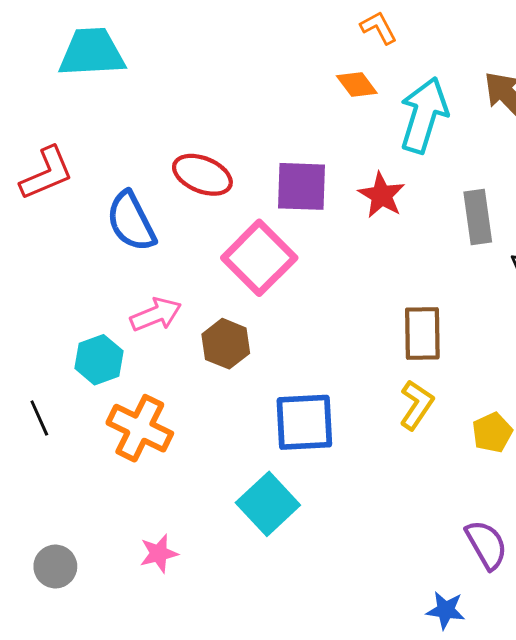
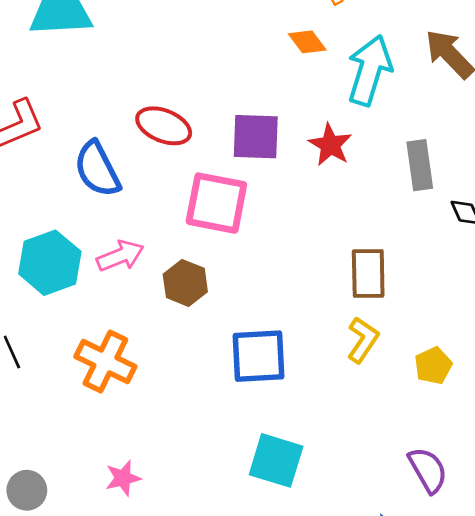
pink square: (259, 258) -> (216, 203), turned -34
cyan hexagon: (99, 360) -> (50, 263), moved, size x1.4
cyan square: (268, 504) -> (276, 460), moved, turned -30

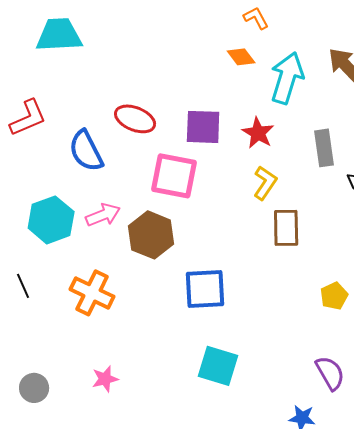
brown hexagon: (185, 283) -> (151, 235), size x1.4
yellow L-shape: (363, 340) -> (265, 183), moved

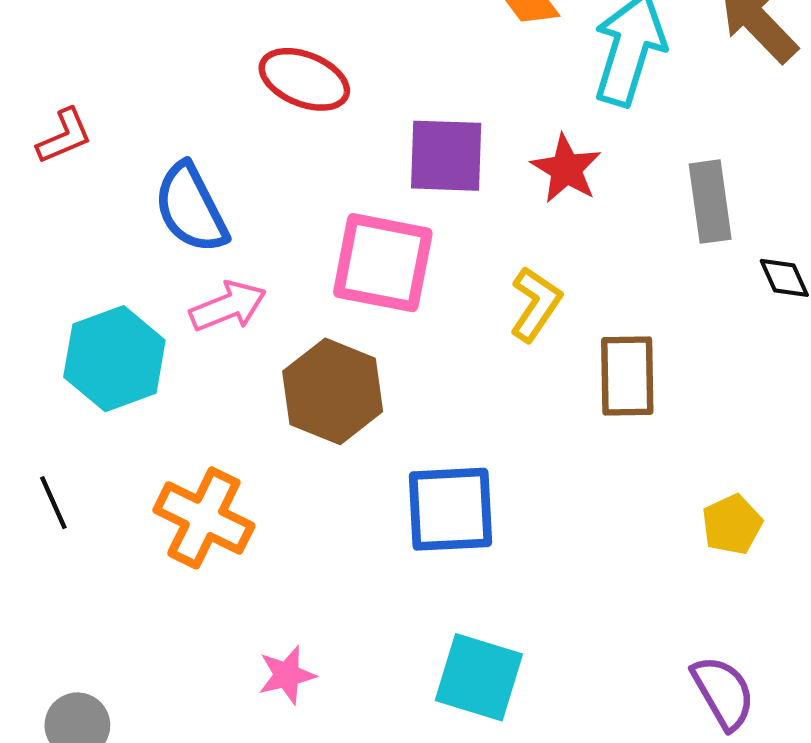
red L-shape: (28, 118) -> (64, 136), size x0.7
red ellipse: (135, 119) -> (304, 79), moved
yellow L-shape: (265, 183) -> (536, 304), moved
pink arrow: (103, 215) -> (228, 306), moved
pink star: (105, 379) -> (287, 675), moved

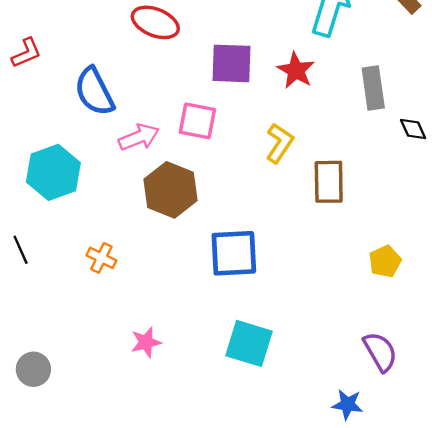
pink square: (383, 263) -> (197, 121), size x0.7
pink arrow: (228, 306) -> (139, 137), moved
orange cross: (204, 518) -> (101, 258), size x0.6

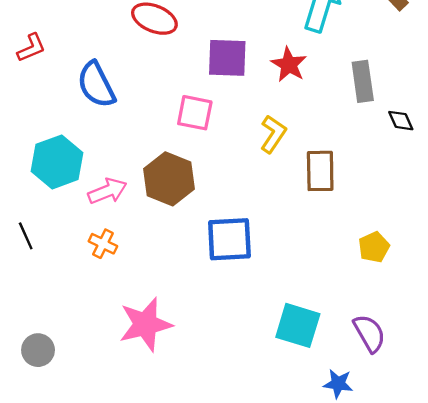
pink arrow: (139, 137) -> (107, 191), moved
pink star: (146, 342) -> (145, 324), size x1.8
cyan square: (249, 343) -> (298, 325), moved

